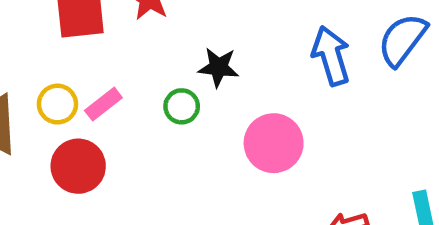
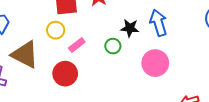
blue arrow: (331, 56) -> (158, 23), moved
yellow circle: (57, 104) -> (56, 30), moved

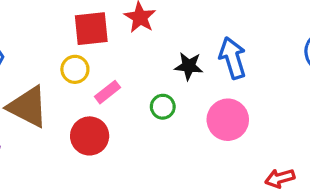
green circle: (113, 46) -> (163, 107), moved

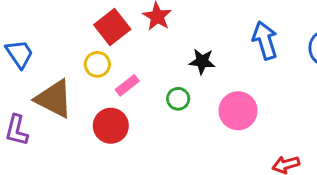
red square: (91, 29) -> (112, 27), turned -32
blue arrow: (233, 58) -> (265, 40), moved

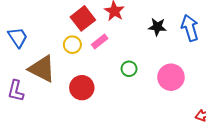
black star: (202, 61) -> (157, 27), moved
pink rectangle: (127, 85) -> (100, 42), moved

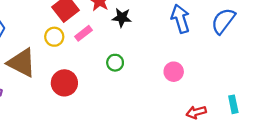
black star: (157, 27) -> (122, 18), moved
pink circle: (171, 77) -> (174, 72), moved, size x0.7

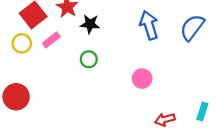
green circle: (115, 63) -> (89, 59), moved
red circle: (64, 83) -> (16, 97), moved
cyan rectangle: (233, 104) -> (202, 111), turned 30

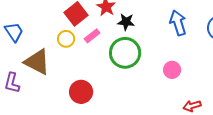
green circle: (89, 59) -> (125, 53), size x2.0
red circle: (16, 97) -> (81, 92), moved

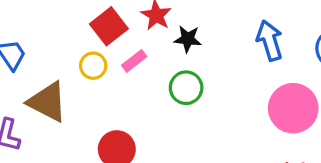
green circle: (125, 53) -> (186, 88), size x0.7
pink circle: (172, 70) -> (293, 108), moved, size x1.8

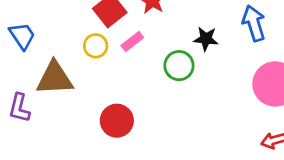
black star: (188, 39) -> (206, 39), moved
brown triangle: (48, 102) -> (55, 78), turned -30

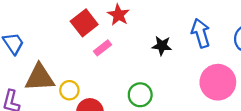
yellow circle: (96, 46) -> (69, 90), moved
green circle: (179, 66) -> (140, 95), moved

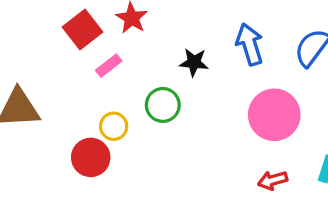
yellow circle: (69, 90) -> (114, 126), moved
green circle: (140, 95) -> (163, 105), moved

